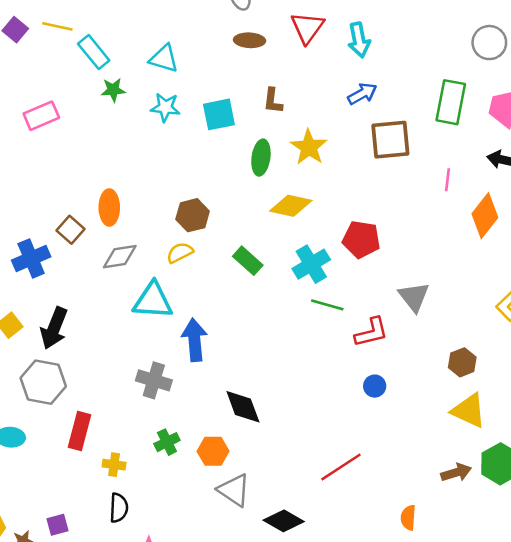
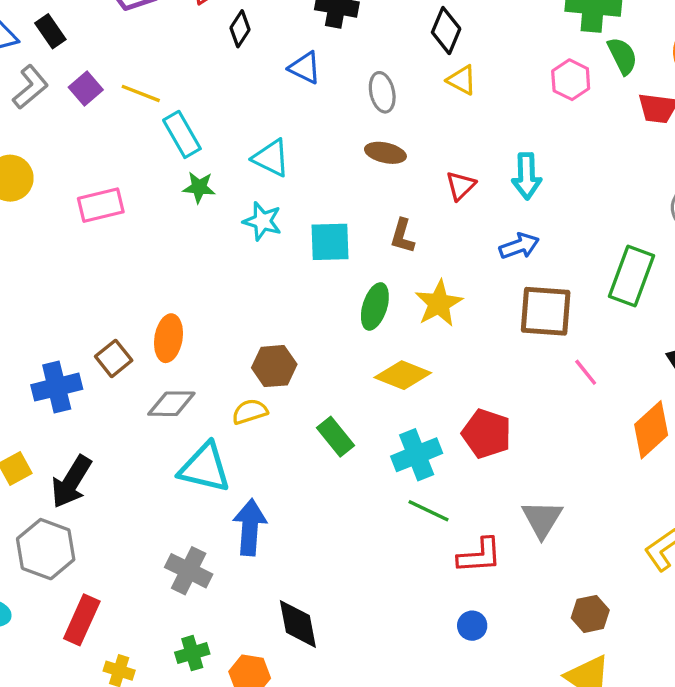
red triangle: (307, 28) -> (461, 186), moved, size x0.7
pink line: (448, 180) -> (586, 372), moved, turned -55

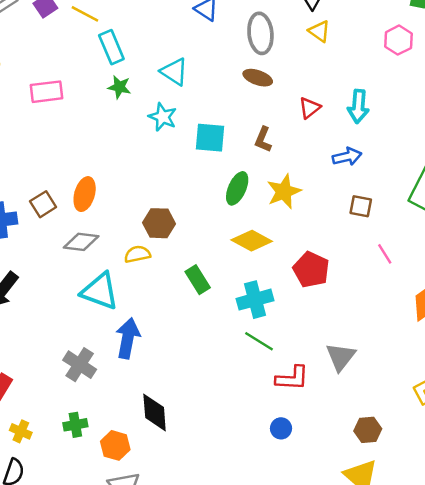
gray ellipse: (382, 92) -> (260, 33), size x1.4
brown square: (546, 311) -> (361, 206), size x0.6
red pentagon: (487, 434) -> (311, 270), moved

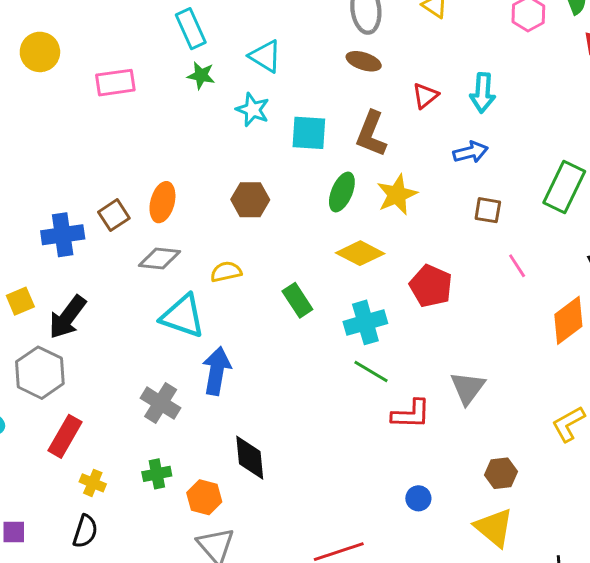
brown L-shape: (263, 139) -> (371, 134), size x1.5
brown hexagon: (159, 223) -> (250, 200), moved
blue circle: (281, 428) -> (418, 498), moved

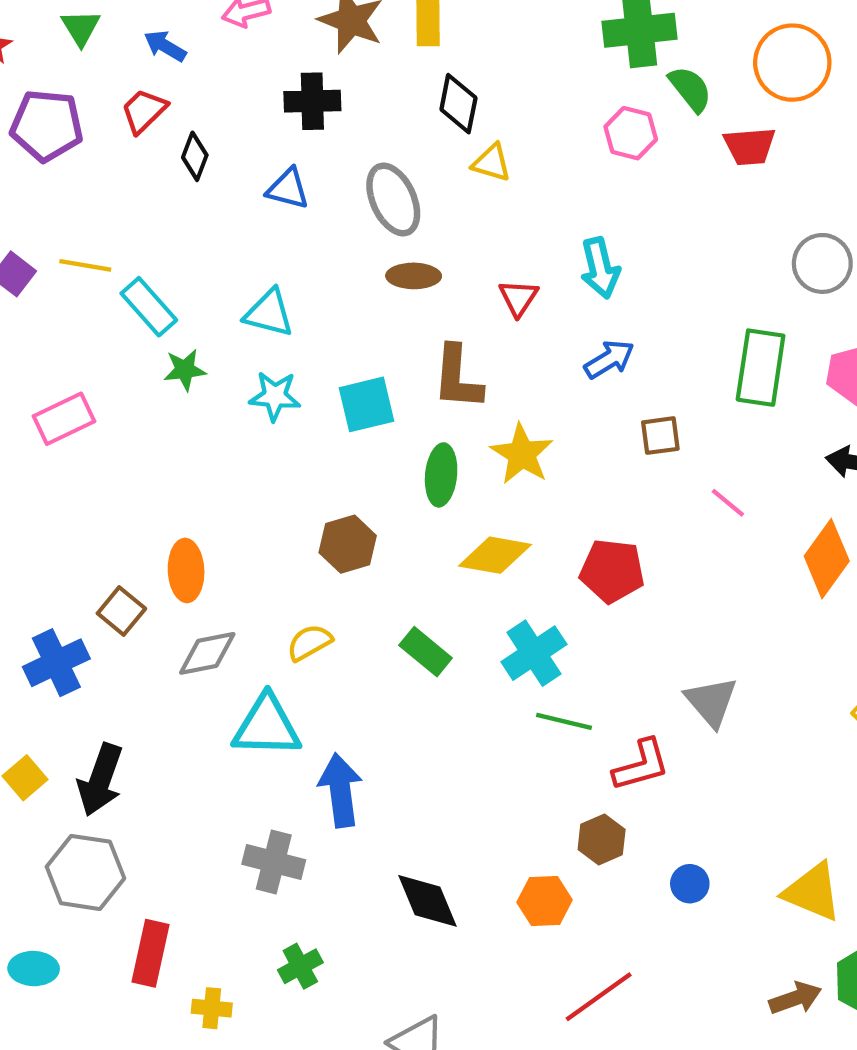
brown hexagon: (250, 200) -> (348, 544), moved
brown hexagon: (501, 473) -> (602, 840), moved
orange hexagon: (204, 497) -> (545, 901), moved

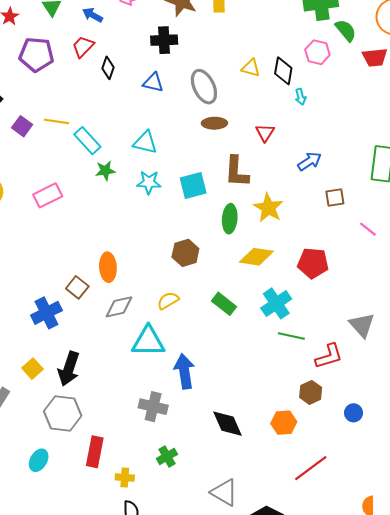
black diamond: (458, 104) -> (283, 71), moved
cyan arrow: (600, 268) -> (301, 97), moved, size x0.6
cyan ellipse: (34, 969) -> (39, 460), turned -60

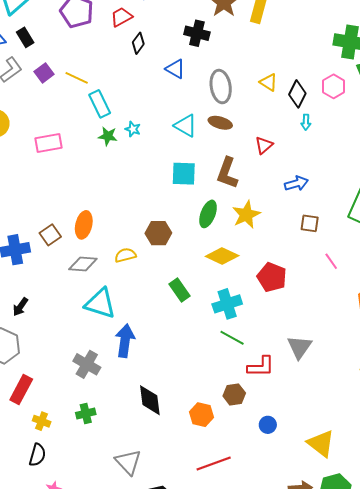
cyan triangle: (145, 142) -> (186, 126), moved
cyan star: (149, 182) -> (133, 129), moved, size x0.7
yellow semicircle: (168, 301) -> (125, 255), moved
black arrow: (69, 369) -> (20, 307), size x0.6

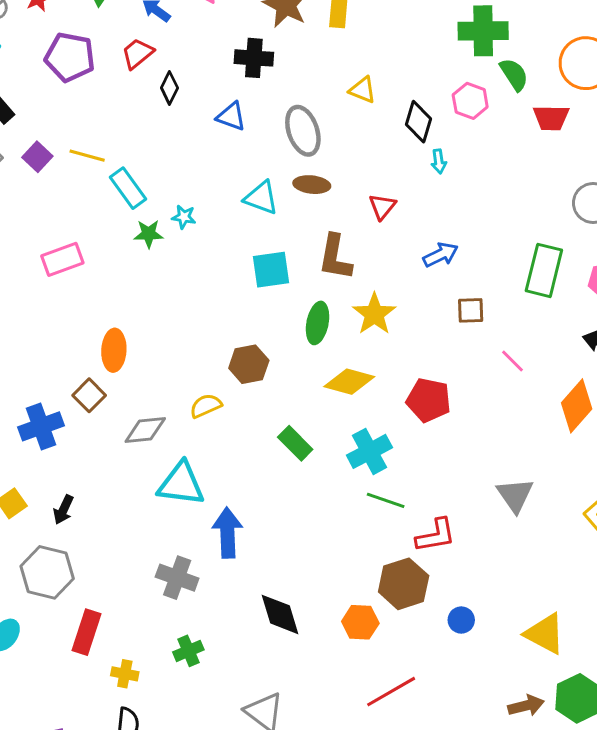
yellow triangle: (269, 82) -> (363, 90), moved
orange ellipse: (84, 225) -> (114, 350), moved
gray triangle: (299, 347) -> (515, 495), moved
brown hexagon: (234, 394) -> (404, 584), size x1.5

